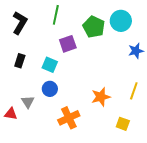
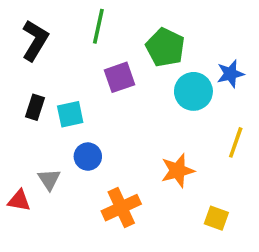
cyan circle: (121, 21) -> (193, 91), moved
blue star: (136, 51) -> (230, 74), moved
cyan square: (50, 65) -> (70, 114), moved, turned -35
yellow line: (134, 91) -> (236, 142), moved

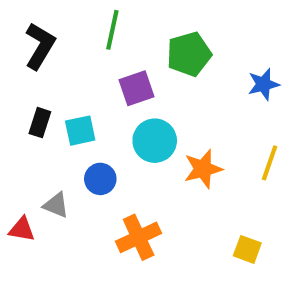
green pentagon: (165, 47) -> (189, 54), turned 30
cyan circle: (193, 91) -> (155, 141), moved
orange star: (178, 171) -> (203, 169), moved
gray triangle: (49, 179) -> (56, 205), turned -35

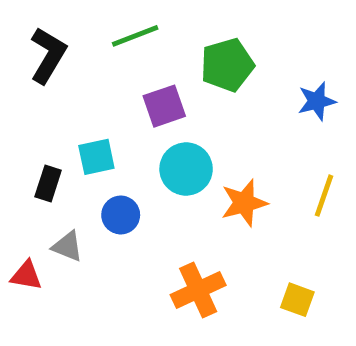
green line: (112, 30) -> (135, 36), turned 57
black rectangle: (40, 123) -> (48, 184), moved
orange cross: (139, 237) -> (198, 290), moved

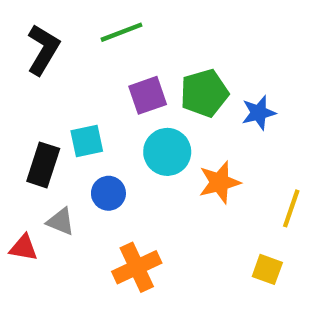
green pentagon: (227, 65) -> (204, 93), moved
blue star: (317, 101) -> (259, 113), moved
black rectangle: (48, 184) -> (43, 165), size x1.4
yellow line: (324, 196) -> (291, 208), moved
orange cross: (198, 290) -> (137, 267), moved

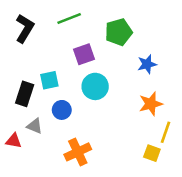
green pentagon: (204, 93) -> (119, 32), moved
orange star: (219, 182) -> (151, 104), moved
yellow line: (291, 208) -> (166, 132), moved

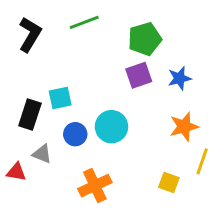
purple square: (84, 54) -> (139, 75), moved
cyan circle: (95, 86) -> (111, 127), moved
yellow square: (152, 153) -> (169, 183), moved

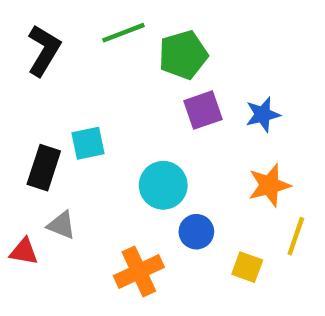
green pentagon: (145, 39) -> (183, 55), moved
blue circle: (75, 134) -> (196, 232), moved

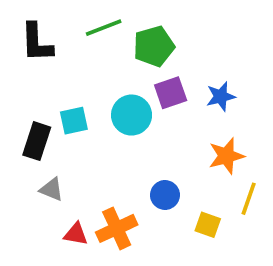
black L-shape: (44, 50) -> (37, 43), turned 147
cyan circle: (163, 185) -> (132, 115), moved
red triangle: (24, 252) -> (76, 234), moved

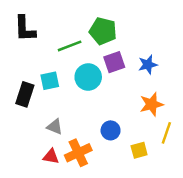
green line: (104, 28) -> (70, 46), moved
green pentagon: (154, 46) -> (103, 31), turned 30
gray triangle: (52, 189) -> (55, 127), moved
yellow square: (208, 225) -> (139, 150), turned -35

